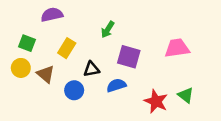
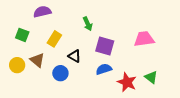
green arrow: (108, 30) -> (88, 24), turned -56
yellow circle: (21, 68) -> (17, 65), moved
black triangle: (92, 69) -> (75, 56), turned 40
blue semicircle: (116, 85) -> (104, 69), moved

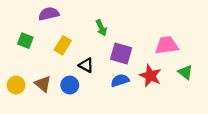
brown triangle: (37, 60) -> (43, 84), moved
yellow circle: (17, 65) -> (16, 85), moved
green triangle: (151, 77) -> (185, 72), moved
red star: (127, 82) -> (150, 76), moved

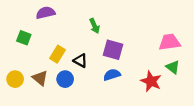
yellow rectangle: (63, 45) -> (58, 54), moved
pink trapezoid: (167, 45) -> (170, 42), moved
red star: (150, 76) -> (151, 81), moved

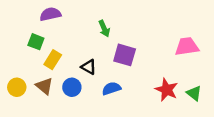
green square: (24, 38) -> (36, 42), moved
yellow rectangle: (58, 54) -> (53, 60), moved
green triangle: (173, 67) -> (194, 93), moved
blue semicircle: (112, 75) -> (111, 88), moved

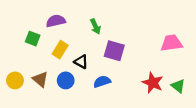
purple semicircle: (50, 14) -> (56, 21), moved
yellow rectangle: (53, 60) -> (60, 50), moved

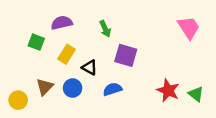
pink trapezoid: (171, 43) -> (189, 28), moved, turned 65
brown triangle: (40, 79) -> (45, 87), turned 35
yellow circle: (15, 80) -> (18, 100), moved

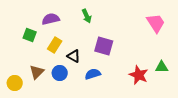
green arrow: (105, 29) -> (87, 16), moved
green triangle: (196, 94) -> (162, 67), moved, turned -40

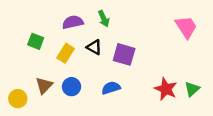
purple semicircle: (51, 19) -> (73, 22), moved
black triangle: (74, 56) -> (94, 47), moved
green triangle: (162, 67) -> (192, 89), moved, turned -40

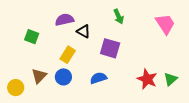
green arrow: (104, 19) -> (119, 17), moved
black triangle: (94, 47) -> (84, 31), moved
yellow rectangle: (66, 53) -> (68, 55), moved

